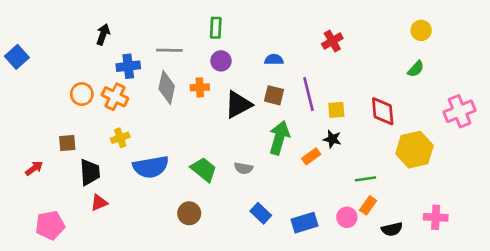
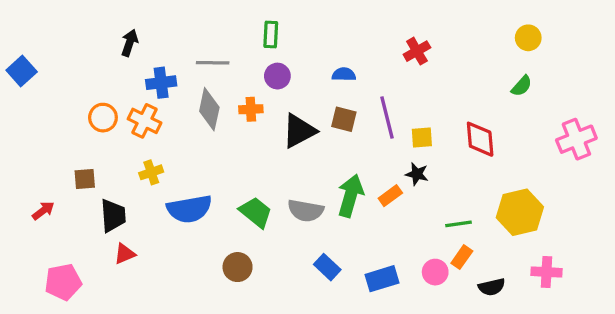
green arrow: (279, 138) -> (350, 196), moved
yellow hexagon: (414, 150) -> (520, 212), moved
gray semicircle: (244, 168) -> (306, 211), size x1.5

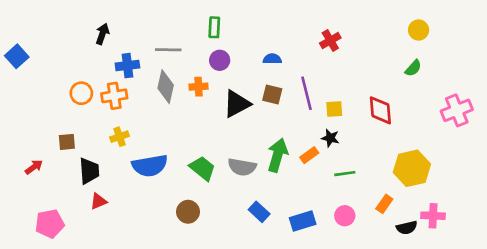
orange cross: (145, 121) -> (114, 96), turned -35
green line: (458, 224) -> (345, 174), moved
orange rectangle: (462, 257) -> (384, 204), moved
black semicircle: (492, 287) -> (407, 228), moved

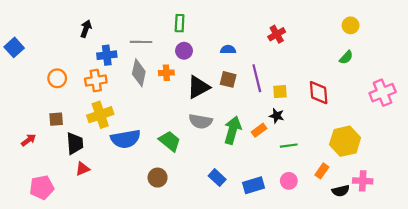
orange circle: (81, 93) -> (57, 78), moved
yellow cross: (120, 137) -> (100, 115), size x1.6
gray semicircle: (242, 167) -> (201, 121), moved

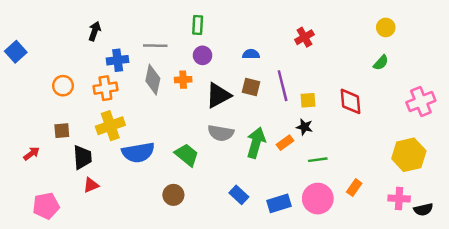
yellow hexagon: (345, 141) -> (409, 155), moved
pink circle: (289, 181) -> (318, 199), size x1.6
black semicircle: (341, 191) -> (423, 209), moved

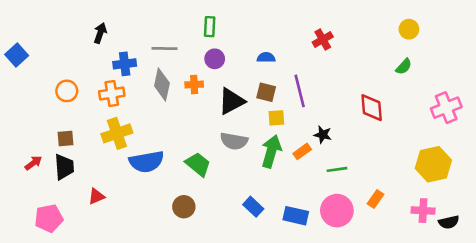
yellow square: (308, 100) -> (276, 118), moved
black trapezoid: (82, 157) -> (64, 167), moved
blue rectangle: (279, 203) -> (296, 216), turned 30

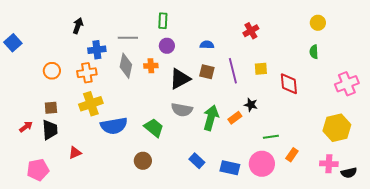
green semicircle: (404, 67) -> (314, 52), turned 136
yellow square: (276, 118) -> (261, 69), moved
green line: (337, 169) -> (271, 137), moved

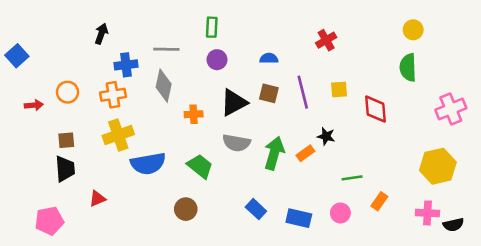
green semicircle: (314, 52) -> (408, 67), size x1.5
orange cross: (151, 66) -> (194, 114), moved
red arrow: (26, 127) -> (34, 105), moved, turned 32
pink circle: (262, 164) -> (340, 213), size x0.6

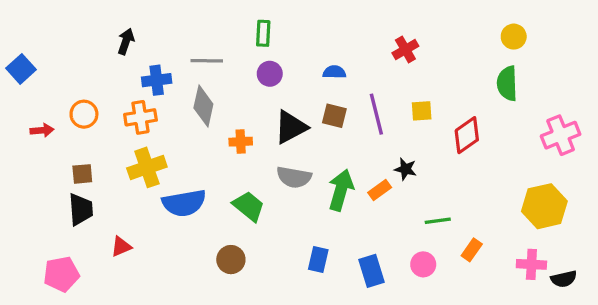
red diamond: (375, 109) -> (467, 135), turned 60
blue rectangle: (256, 209) -> (318, 260), turned 60
blue rectangle: (299, 218) -> (372, 271), turned 60

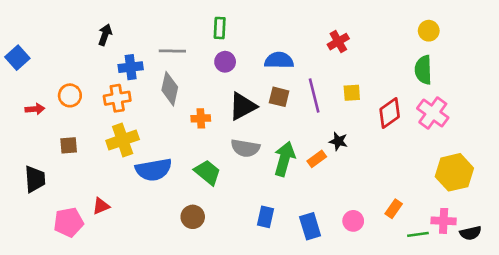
blue semicircle: (334, 72) -> (279, 60), size x1.5
pink cross: (561, 135) -> (433, 113), moved, turned -32
black trapezoid: (81, 209) -> (35, 179), moved
green line: (438, 221) -> (418, 234), moved
pink pentagon: (61, 274) -> (69, 222), moved

